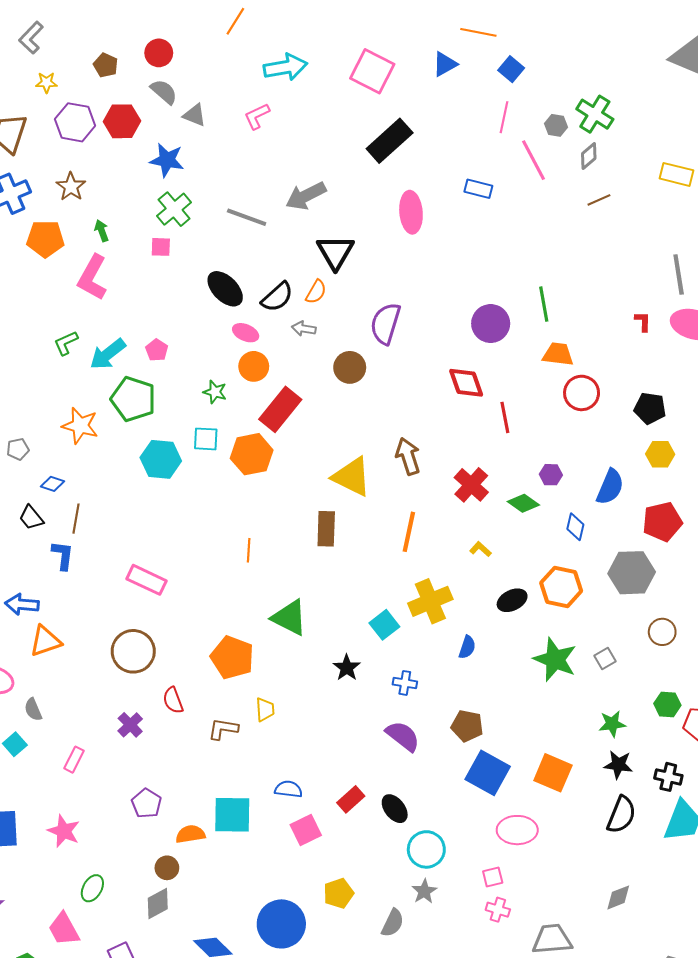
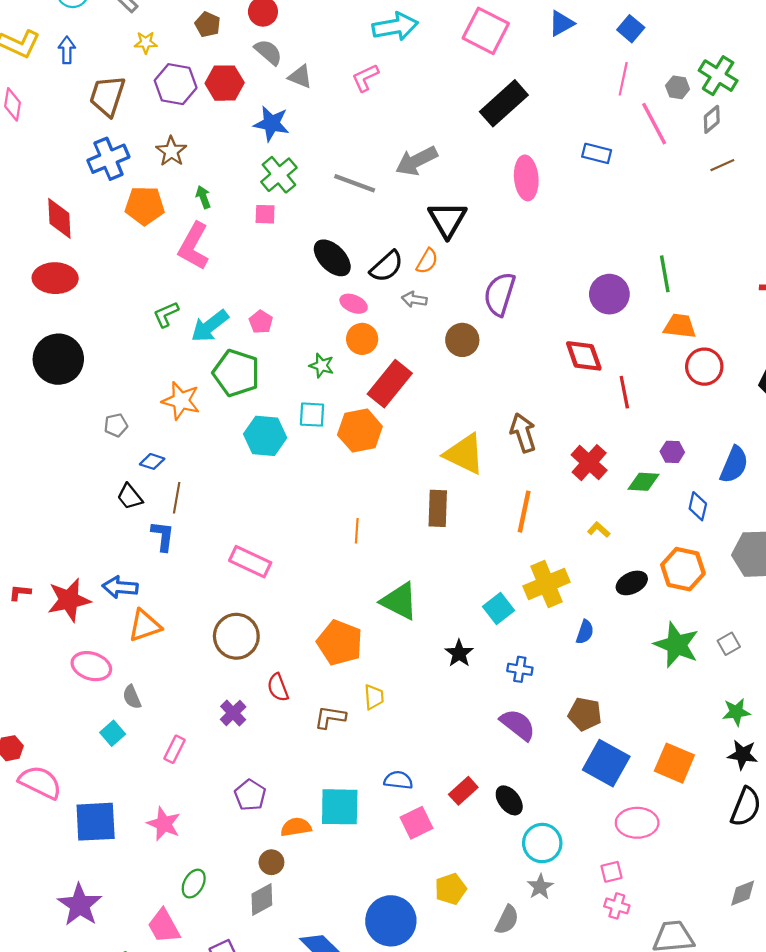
green diamond: (523, 503) -> (643, 482), turned -32

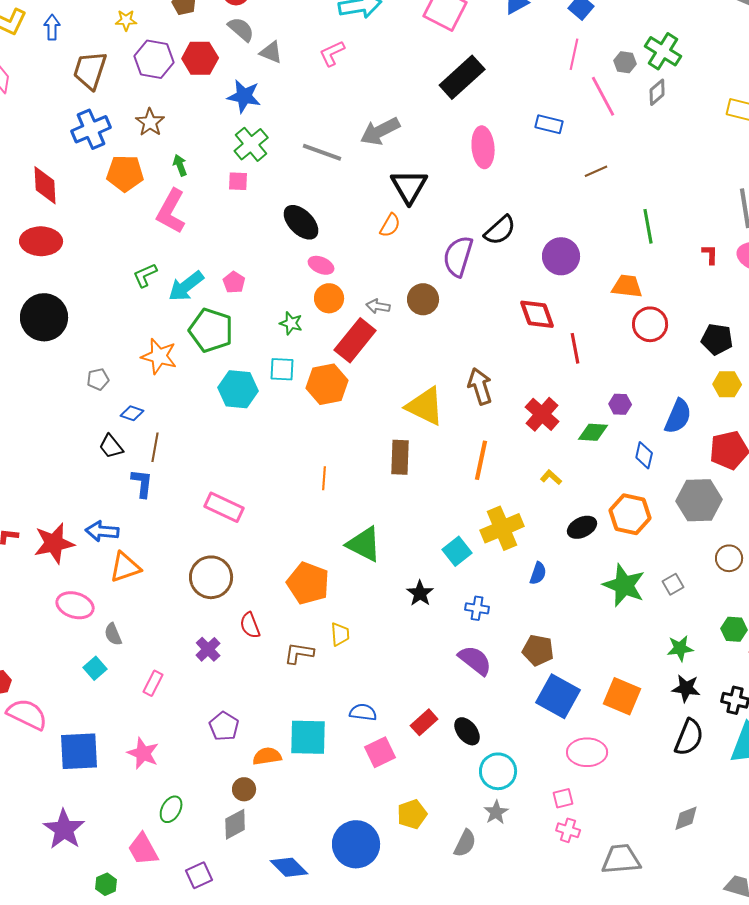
brown line: (722, 165) -> (596, 171), moved
black semicircle: (387, 266) -> (500, 230), moved
green line: (665, 274) -> (648, 226), moved
gray arrow: (414, 299) -> (378, 306), moved

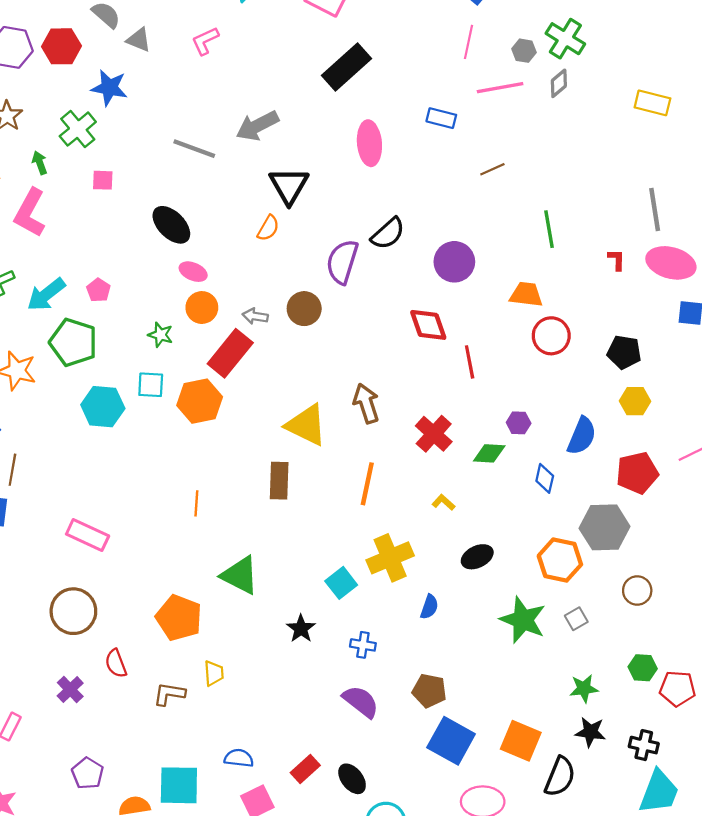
pink line: (603, 96) -> (500, 88), turned -72
green cross: (251, 144) -> (78, 129), moved
orange hexagon: (630, 514) -> (560, 560), moved
black semicircle: (689, 737) -> (560, 777), moved

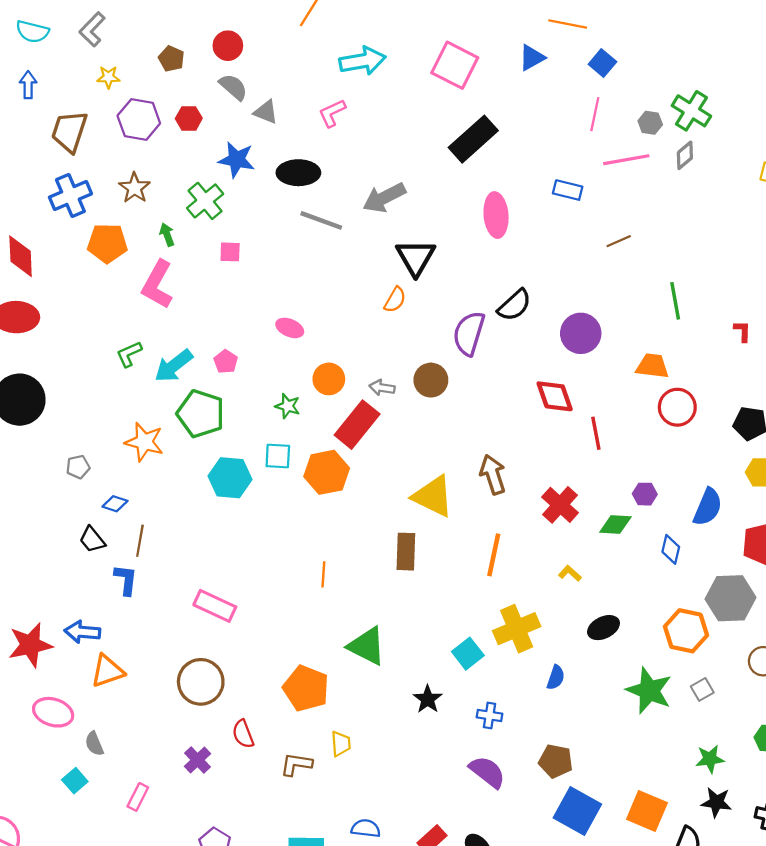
red hexagon: (61, 46) -> (189, 118), size x0.7
black ellipse: (171, 225) -> (298, 173), moved, turned -45
pink ellipse: (193, 272) -> (290, 328), moved

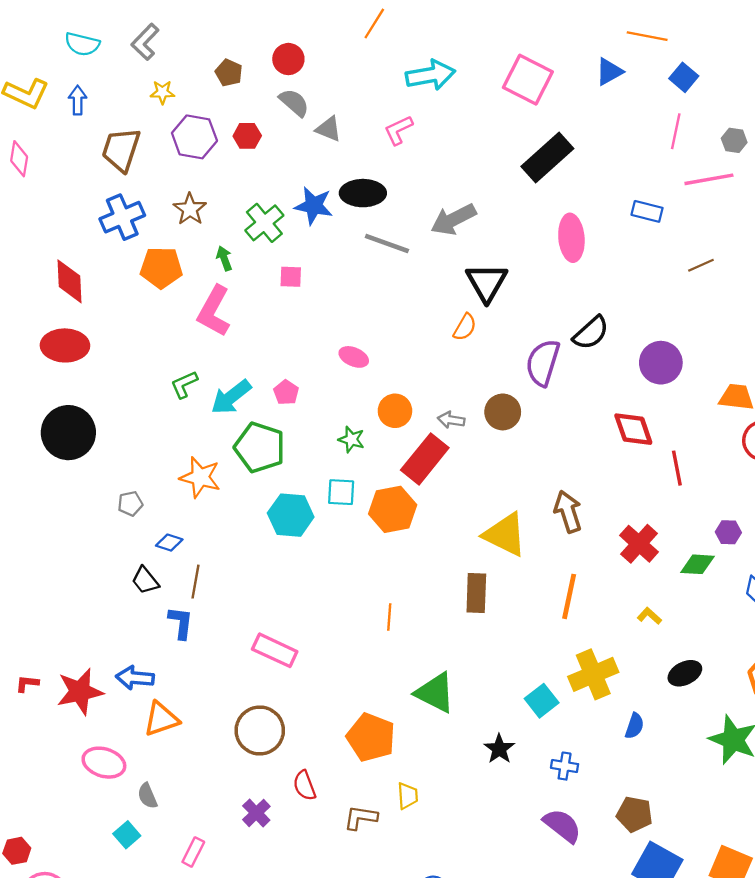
blue star: (237, 160) -> (314, 206), moved

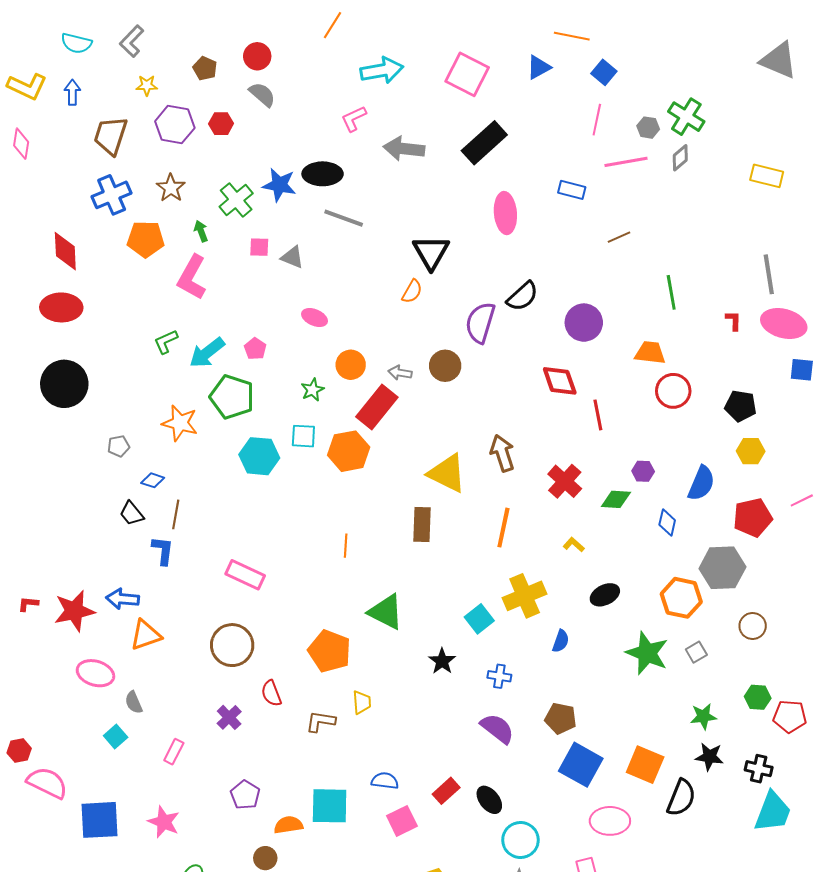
gray triangle: (329, 129) -> (292, 257), moved
gray arrow: (453, 219) -> (404, 149), moved, turned 33
green star: (351, 439) -> (312, 390), turned 30

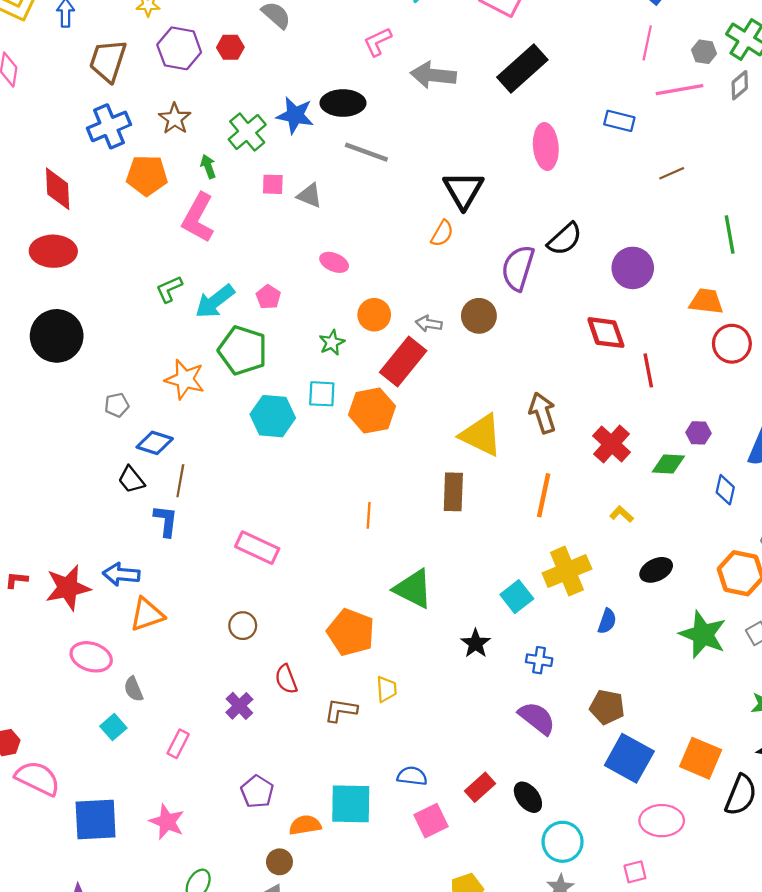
blue diamond: (153, 480) -> (155, 443), size x1.4
brown circle: (232, 645) -> (243, 626), size x0.6

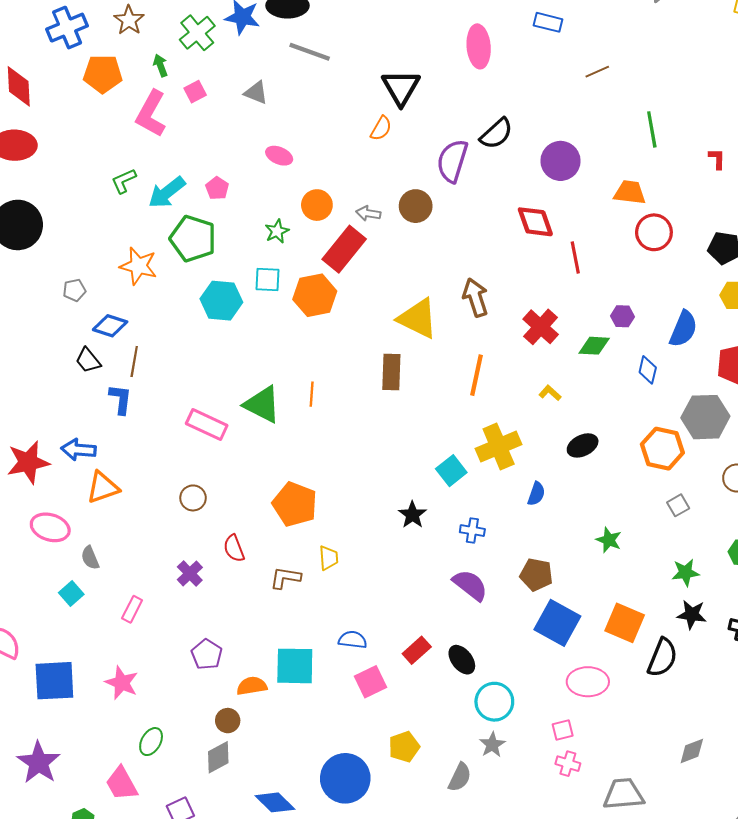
pink square: (273, 184) -> (195, 92), moved, turned -30
green triangle: (413, 589) -> (262, 405), moved
green star: (703, 635) -> (609, 540), moved, size x0.6

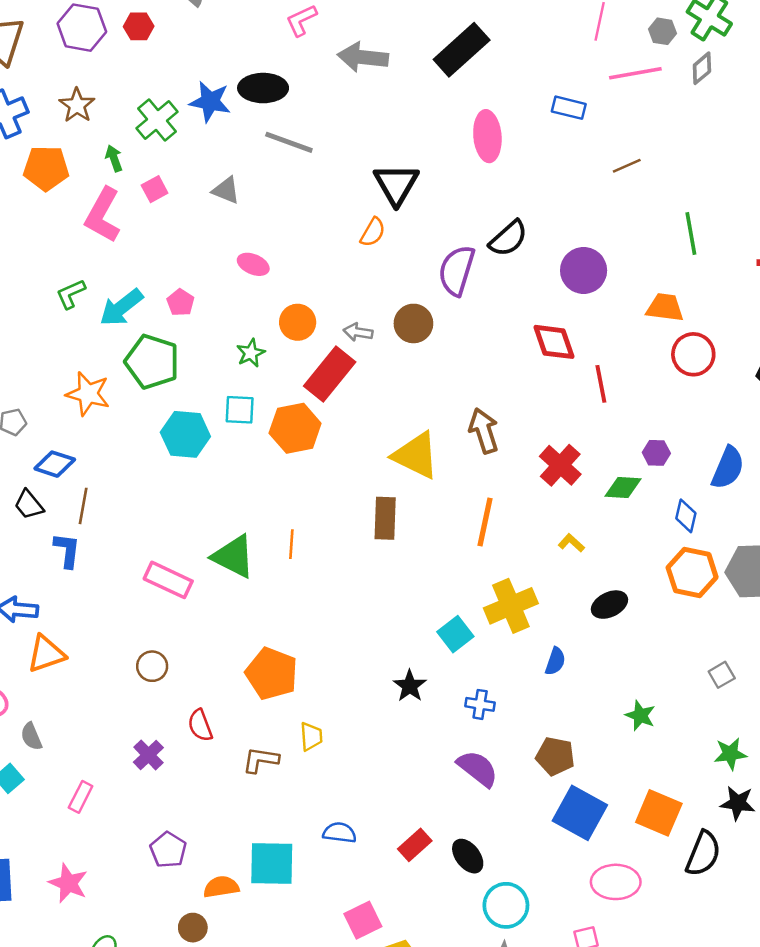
orange hexagon: (662, 449) -> (692, 573), moved
pink square: (370, 682) -> (363, 920), moved

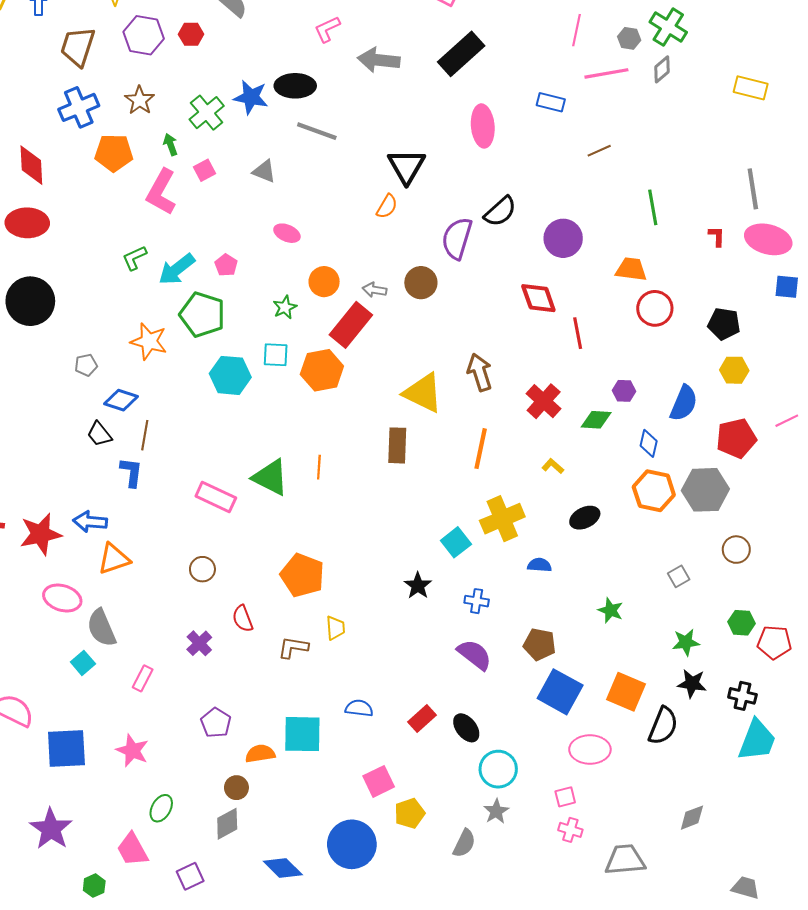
blue semicircle: (555, 661) -> (539, 565), turned -105
gray semicircle: (31, 736) -> (101, 628), size x1.6

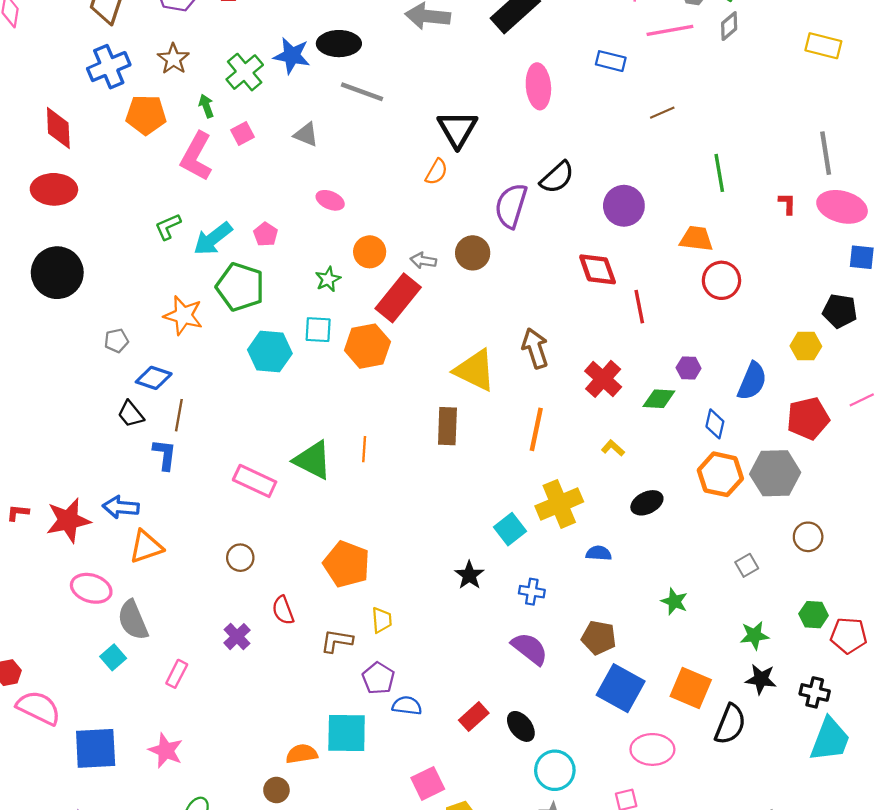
black pentagon: (724, 324) -> (840, 311), moved
purple pentagon: (216, 723) -> (378, 678), moved

